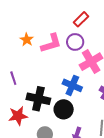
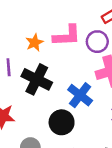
orange star: (27, 40) -> (34, 43), moved
black cross: (38, 99) -> (37, 79), moved

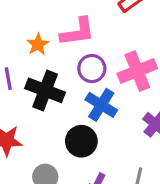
purple circle: (97, 42) -> (92, 69), moved

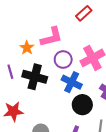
black circle: (81, 141) -> (82, 105), moved

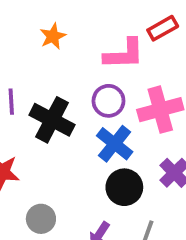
pink L-shape: (51, 37) -> (124, 54), moved
orange star: (27, 48) -> (53, 36), moved

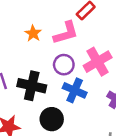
orange star: (53, 36) -> (33, 33), moved
black circle: (124, 187) -> (52, 119), moved

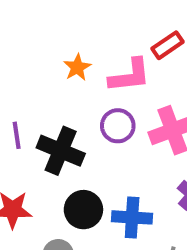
blue cross: (75, 90) -> (132, 217), moved, turned -30

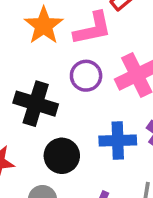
orange star: (77, 67) -> (44, 26), size x1.5
blue cross: (132, 217) -> (118, 140), moved

